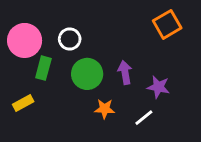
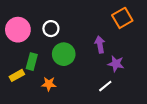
green rectangle: (43, 68) -> (32, 62), moved
purple arrow: (125, 72) -> (100, 45), moved
orange star: (105, 109) -> (49, 84), moved

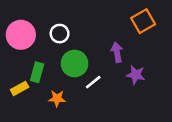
white line: (105, 86) -> (93, 82), moved

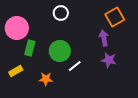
white circle: (60, 34) -> (61, 13), moved
purple arrow: (117, 52) -> (104, 38), moved
green rectangle: (37, 72) -> (30, 48), moved

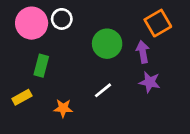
white circle: (61, 13) -> (62, 19), moved
pink circle: (17, 28) -> (32, 23), moved
green circle: (60, 51) -> (107, 44), moved

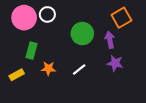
orange star: (63, 108) -> (48, 68), moved

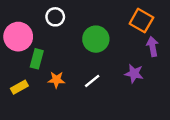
pink circle: (24, 18) -> (18, 37), moved
orange square: (121, 18) -> (141, 21), turned -30
purple arrow: (110, 40) -> (153, 46), moved

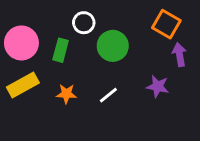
white circle: (55, 17) -> (84, 23), moved
green rectangle: (37, 59) -> (61, 50), moved
yellow rectangle: (19, 87) -> (23, 85), moved, size x1.5

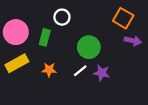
green circle: (113, 46) -> (89, 47), moved
purple arrow: (179, 55) -> (133, 41), turned 112
purple star: (158, 86) -> (102, 73), moved

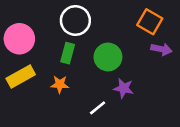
white circle: (62, 17) -> (75, 21), size x1.5
green rectangle: (45, 37) -> (68, 53), moved
white line: (80, 71) -> (98, 108), moved

